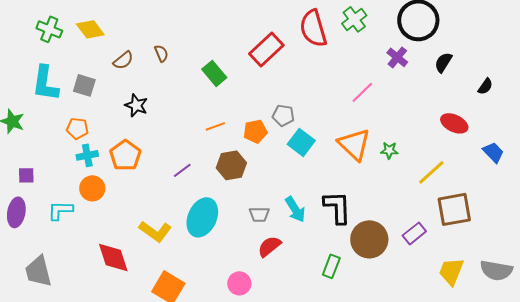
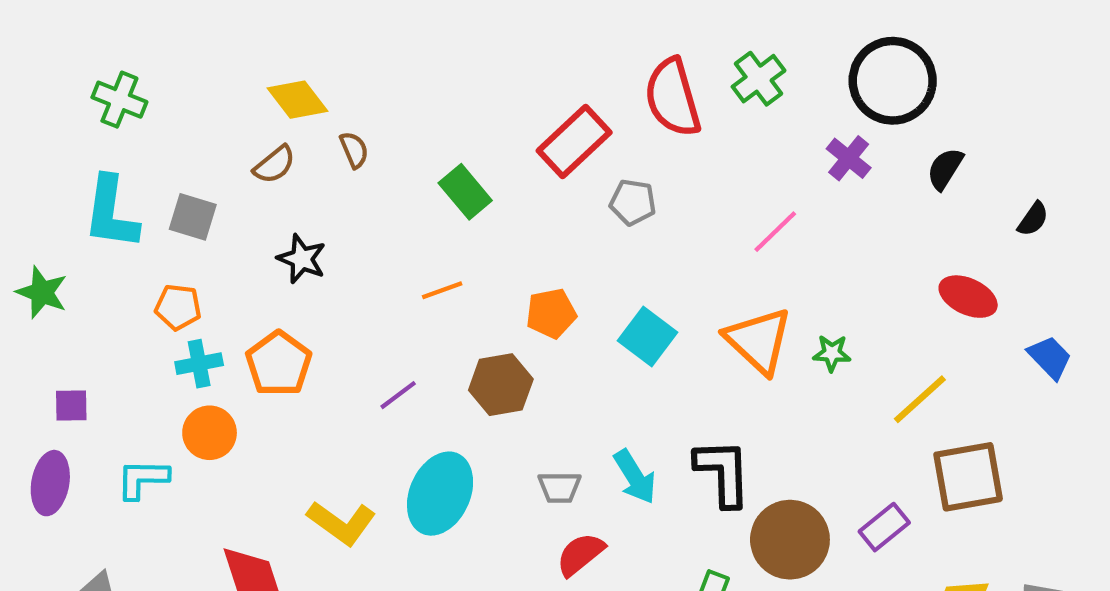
yellow diamond: (90, 29) -> (298, 100), moved
gray pentagon: (283, 115) -> (633, 202), moved
orange line: (215, 126) -> (442, 290), moved

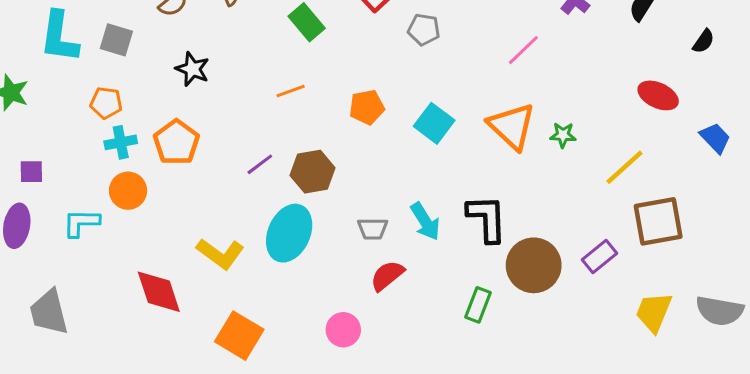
brown hexagon: (501, 385) -> (313, 172), moved

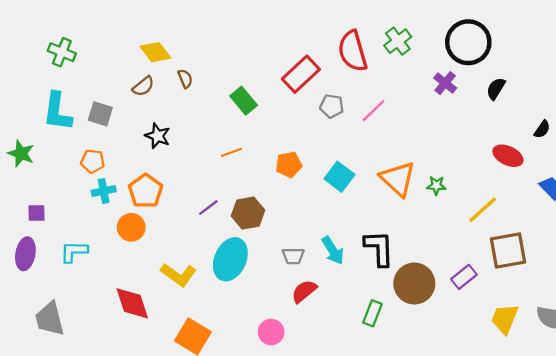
black semicircle: (704, 41) -> (542, 129), moved
pink line: (523, 50) -> (374, 111), moved
orange circle: (128, 191) -> (131, 227), moved

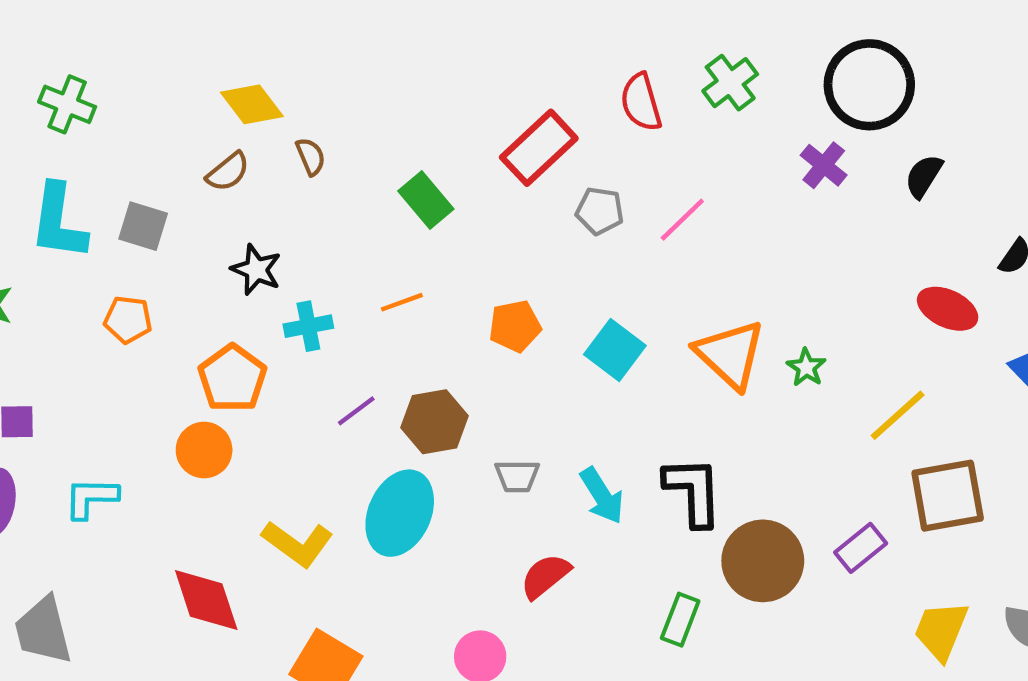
red semicircle: (353, 51) -> (641, 102), size x0.7
green star: (436, 185) -> (806, 367), turned 30
cyan cross: (104, 191) -> (308, 326), moved
gray trapezoid: (293, 256) -> (517, 476), moved

